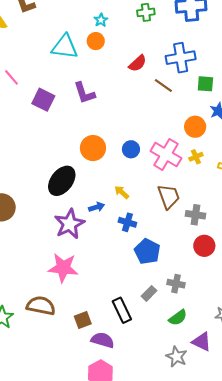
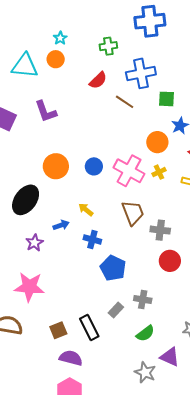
green cross: (146, 12) -> (108, 46), moved
purple star: (69, 224) -> (34, 243), size x0.6
brown square: (83, 320) -> (58, 330), moved

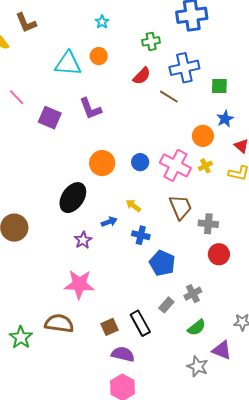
cyan star: (60, 38) -> (102, 22), moved
green square: (166, 99) -> (219, 86), moved
gray cross: (143, 299) -> (193, 294), turned -36

